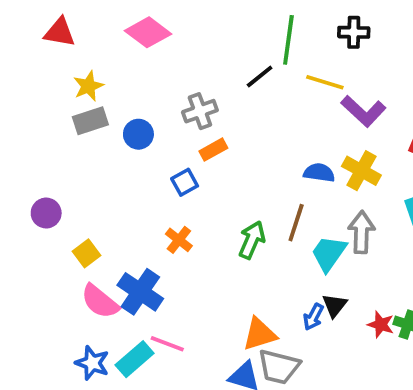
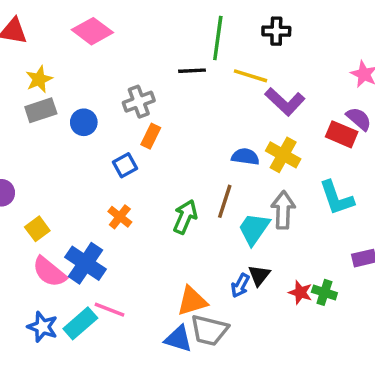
black line: (260, 77) -> (192, 71), turned 36
orange rectangle: (213, 150) -> (151, 136), turned -35

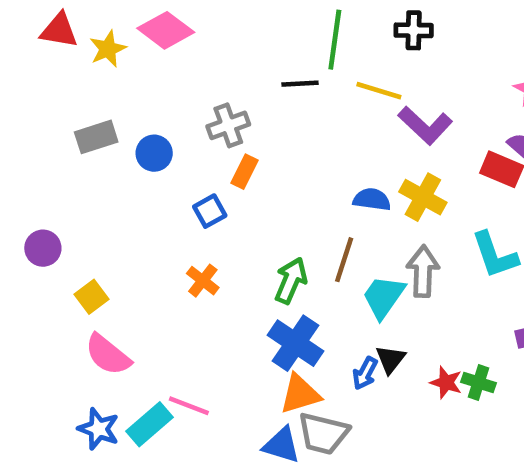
yellow star: (39, 79) -> (108, 49), moved
blue cross: (85, 263) -> (295, 343), moved

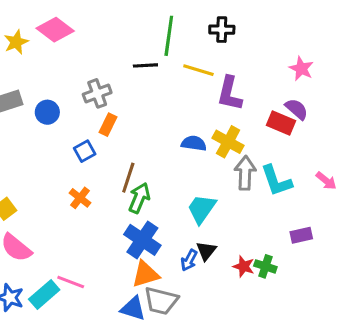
purple L-shape: (425, 125) -> (230, 93), turned 60
brown line: (344, 260) -> (128, 178), moved
gray arrow: (423, 271) -> (245, 173), moved

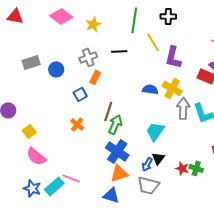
yellow star: (16, 42) -> (93, 24), moved
black line: (145, 65) -> (119, 51), moved
yellow line: (198, 70) -> (153, 42), turned 42
gray trapezoid: (161, 301) -> (148, 185), moved

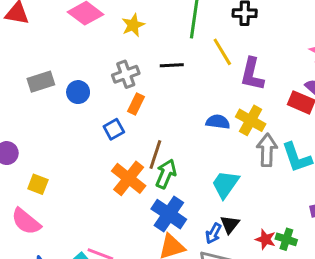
orange cross: (77, 124) -> (129, 178), moved, size x1.6
yellow square: (29, 131) -> (38, 184), turned -32
pink semicircle: (36, 156) -> (26, 221), moved

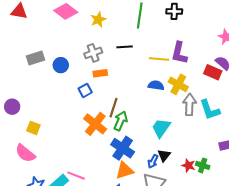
yellow line: (222, 52) -> (159, 59), moved, turned -54
orange rectangle: (136, 104) -> (100, 73), turned 56

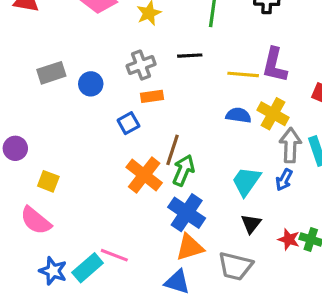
blue arrow: (153, 161) -> (284, 180), moved

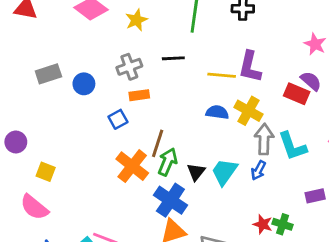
black triangle: (251, 224) -> (196, 172), moved

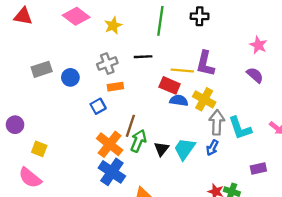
red rectangle: (297, 94) -> (170, 85), moved
blue cross: (170, 200) -> (112, 172), moved

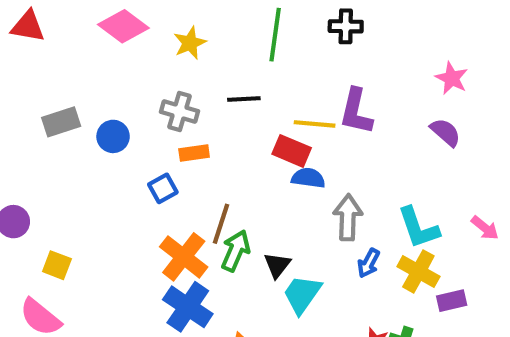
gray cross: (107, 64) -> (180, 111), turned 36
yellow cross: (204, 99) -> (418, 271), moved
gray arrow: (217, 122) -> (348, 217), moved
cyan trapezoid: (185, 149) -> (302, 294), moved

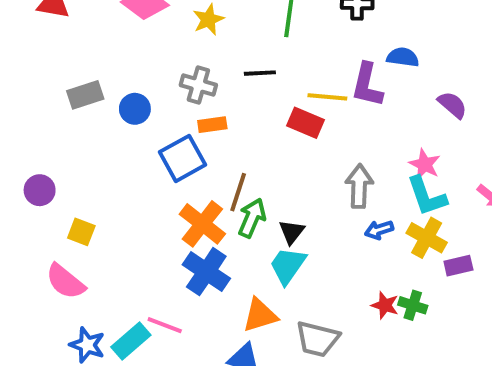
pink star: (452, 78) -> (425, 164), moved
blue semicircle: (308, 178) -> (403, 57), moved
blue square: (163, 188) -> (183, 158), size x1.6
blue arrow: (369, 263) -> (379, 230), turned 44
cyan trapezoid: (302, 294) -> (288, 266), moved

